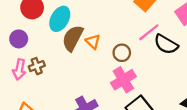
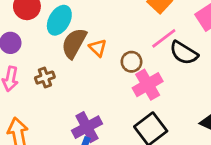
brown cross: (37, 66) -> (45, 78), moved
pink cross: (123, 80) -> (148, 85), moved

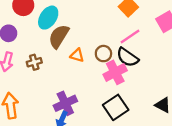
orange triangle: (98, 48) -> (77, 55), moved, turned -32
black semicircle: (184, 53) -> (127, 57), moved

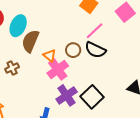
orange triangle: (77, 55) -> (50, 55), turned 32
pink cross: (115, 72) -> (58, 69), moved
purple cross: (65, 103) -> (67, 95), moved

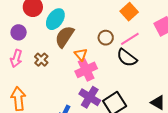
brown circle: (73, 50) -> (106, 38), moved
brown cross: (12, 68) -> (41, 60), turned -32
purple cross: (67, 95) -> (90, 97), turned -35

